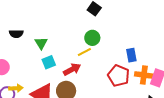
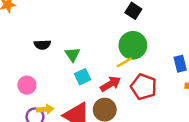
green circle: (92, 38) -> (133, 45), size x1.5
red pentagon: (119, 76) -> (144, 87), moved

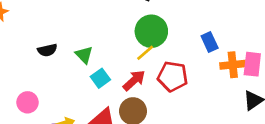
pink circle: (27, 85) -> (28, 102), moved

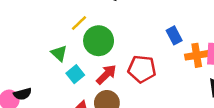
green circle: (151, 31) -> (99, 41), moved
black semicircle: (47, 50) -> (23, 94), moved
yellow line: (145, 53) -> (79, 23), moved

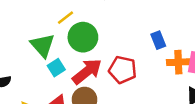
green triangle: (59, 53) -> (43, 45), size x1.5
red arrow: (106, 74) -> (87, 71), size x1.4

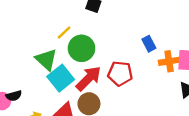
cyan square: (56, 68) -> (61, 78), size x1.6

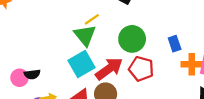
green circle: (82, 48) -> (132, 39), moved
green triangle: (46, 60) -> (85, 35), moved

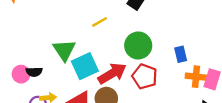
green triangle: (85, 35) -> (64, 50), moved

